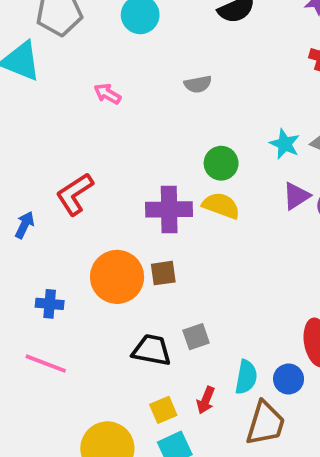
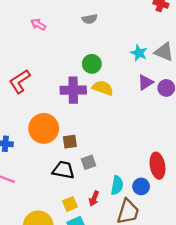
green circle: (221, 163) -> (92, 64), moved
brown square: (163, 273) -> (70, 142), moved

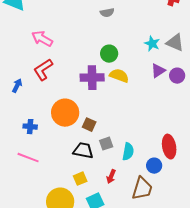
pink arrow: (38, 24) -> (42, 39), moved, size x1.5
brown square: (70, 142) -> (89, 125), turned 32
cyan semicircle: (117, 185) -> (128, 152), moved
yellow square: (70, 204) -> (80, 179), moved

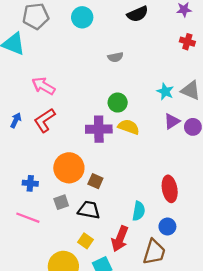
blue arrow: (17, 86) -> (16, 120), moved
gray square: (106, 144) -> (61, 202), moved
red ellipse: (169, 147) -> (170, 189), moved
red arrow: (111, 177) -> (120, 239), size x1.6
yellow square: (80, 179) -> (86, 241), turned -32

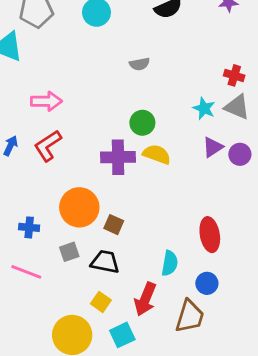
red cross: (187, 42) -> (234, 75), moved
pink arrow: (43, 86) -> (46, 101), turned 150

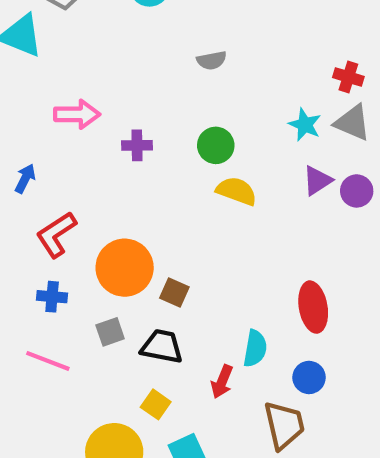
red L-shape: (48, 146) -> (56, 234), moved
purple cross: (118, 157) -> (137, 145), moved, size x0.6
red arrow: (145, 299) -> (222, 382), moved, size x0.7
brown trapezoid: (190, 316) -> (284, 425), turned -30

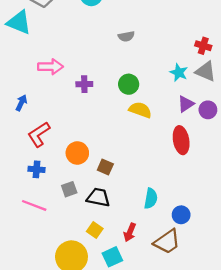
orange circle: (125, 268) -> (77, 153), size x0.7
red ellipse: (313, 307) -> (181, 140), moved
red arrow: (222, 382) -> (130, 232), moved
brown trapezoid: (284, 425) -> (167, 242), turned 68

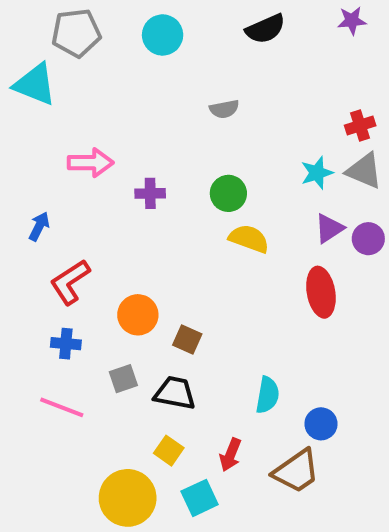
red cross: (203, 46) -> (360, 126), turned -35
cyan star: (179, 73) -> (317, 173), turned 30

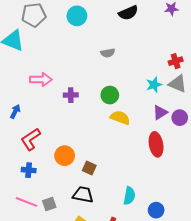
gray square: (123, 379) -> (49, 204), moved

